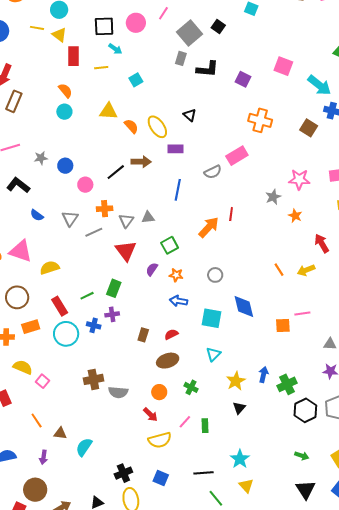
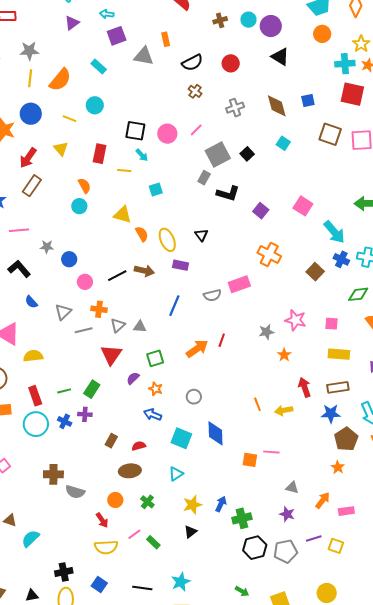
yellow triangle: (59, 35) -> (61, 149), moved
green rectangle: (205, 426) -> (153, 542), turned -56

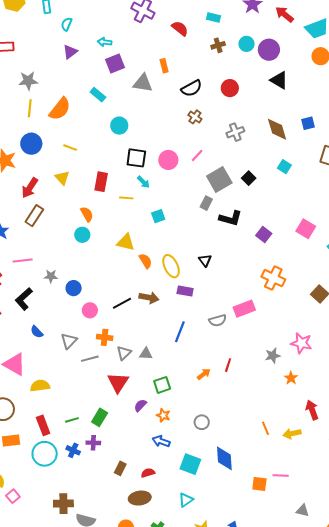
cyan circle: (95, 105) -> (119, 126), moved
black L-shape: (19, 269) -> (24, 299), turned -90
orange arrow: (197, 349) -> (204, 374), size x0.6

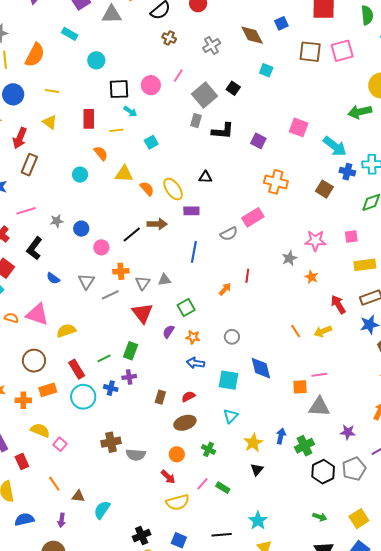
orange semicircle: (87, 214) -> (101, 153), moved
black triangle: (205, 260) -> (205, 177), turned -40
gray triangle: (302, 511) -> (319, 407), moved, size x1.6

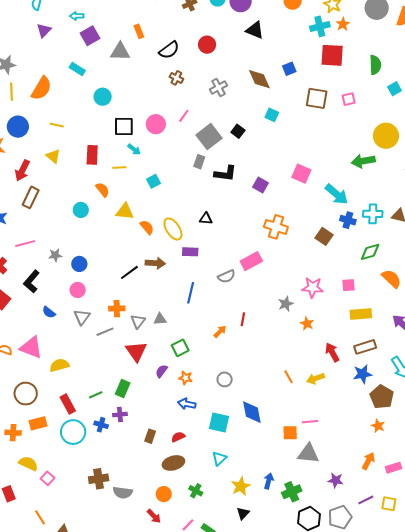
pink square: (342, 51) -> (349, 99), size x0.6
pink circle: (101, 247) -> (78, 290), moved

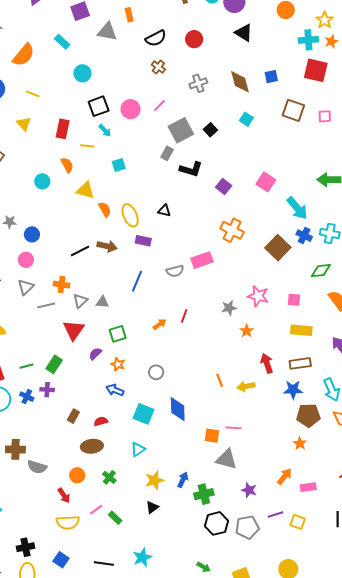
black square: (124, 126) -> (99, 106), turned -30
brown square: (324, 236) -> (278, 248), size x1.4
brown pentagon: (382, 397) -> (308, 415), turned 30

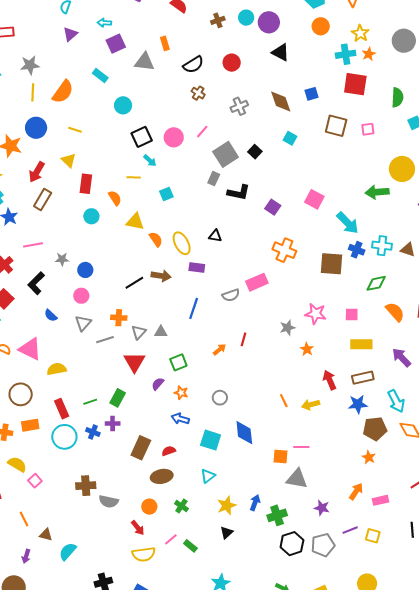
red rectangle: (63, 129) -> (86, 184), moved
brown square: (278, 248) -> (331, 264), turned -35
brown rectangle: (73, 416) -> (141, 448), size x1.6

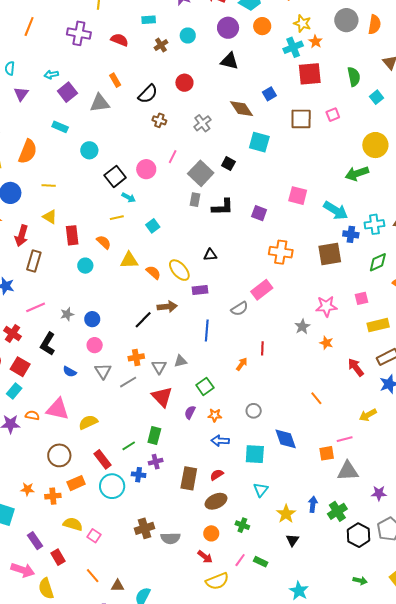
purple circle: (269, 22) -> (228, 28), moved
cyan square: (290, 138) -> (259, 142), size x1.5
yellow arrow: (311, 405) -> (368, 415), moved

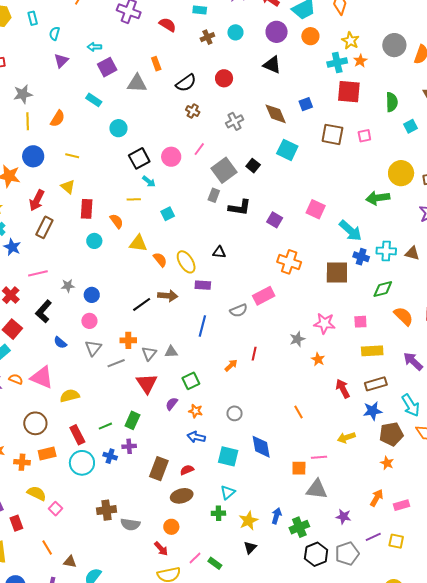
orange semicircle: (28, 152) -> (58, 119), size x0.7
green cross: (242, 525) -> (218, 513), moved, turned -32

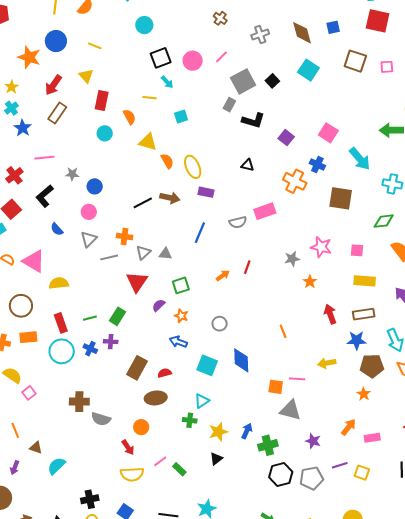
black triangle: (219, 252) -> (248, 165), moved
blue cross: (361, 257) -> (317, 165), moved

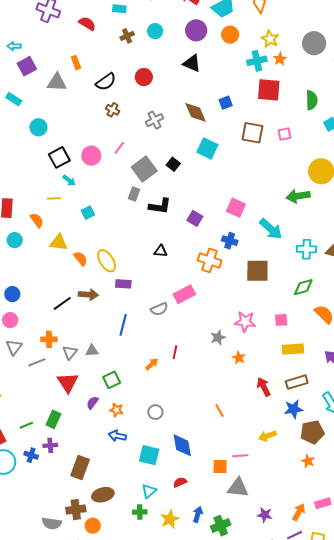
red semicircle: (165, 373) -> (180, 482), moved
brown cross: (79, 402) -> (76, 510), moved
orange arrow: (348, 427) -> (299, 512), moved

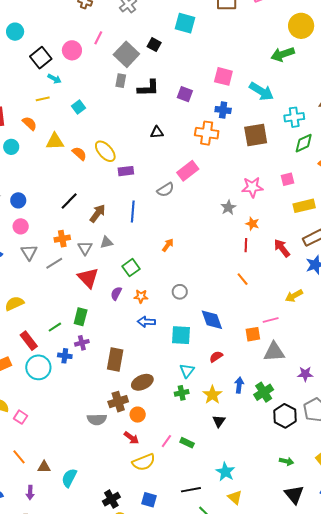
cyan cross: (307, 249) -> (294, 117), moved
brown arrow: (88, 295) -> (98, 213), moved, turned -48
red line: (175, 352) -> (246, 245), moved

